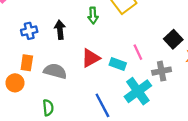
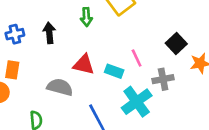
red triangle: (91, 58) -> (84, 65), turned 42
gray semicircle: (55, 71) -> (60, 87), moved

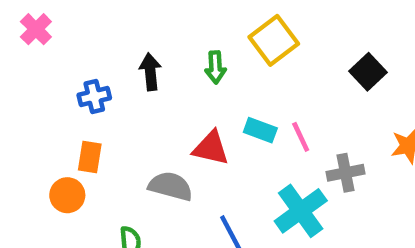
black arrow: (49, 33) -> (150, 72), moved
black square: (176, 43) -> (368, 72), moved
cyan rectangle: (114, 71) -> (260, 130), moved

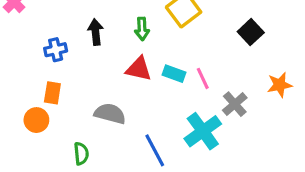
red triangle: (211, 148) -> (139, 69), moved
gray cross: (346, 173) -> (235, 104), turned -30

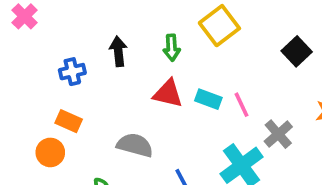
orange rectangle: (52, 93) -> (69, 121), turned -75

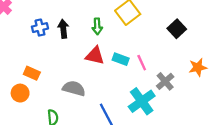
blue cross: (72, 72) -> (40, 28), moved

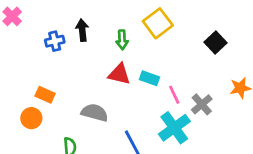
black arrow: (63, 29) -> (82, 30), moved
pink line: (142, 63) -> (174, 95), moved

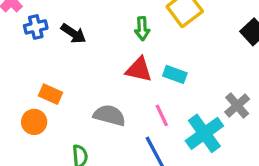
black arrow: (82, 30) -> (73, 33), moved, turned 130
blue cross: (55, 41) -> (36, 27), moved
pink line: (174, 95) -> (162, 115), moved

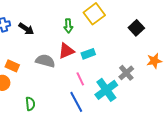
red triangle: (139, 70) -> (66, 51), turned -36
cyan rectangle: (175, 74) -> (88, 54), turned -40
gray semicircle: (109, 115) -> (45, 61), moved

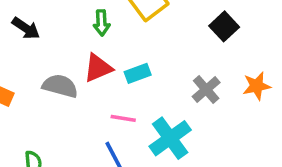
gray cross: (126, 73) -> (206, 90), moved
pink line: (80, 79) -> (123, 118), turned -56

